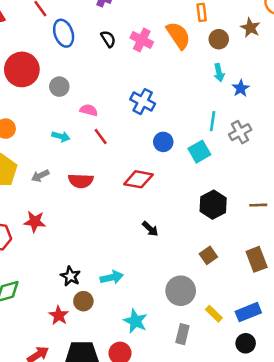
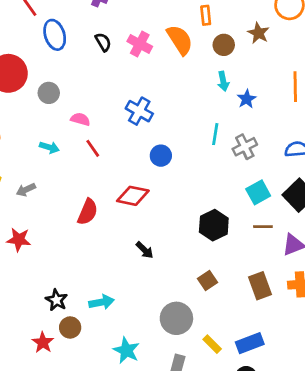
cyan square: (199, 152) -> (258, 192), moved
red semicircle: (81, 181) -> (88, 212), moved, turned -70

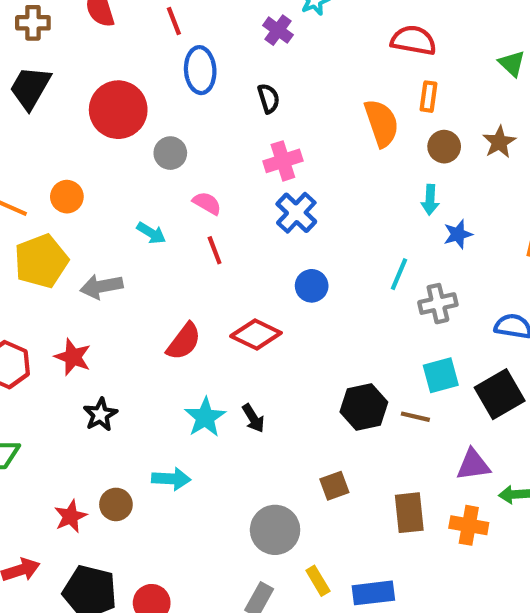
pink cross: (140, 44) -> (283, 161), moved, turned 30
gray arrow: (26, 190) -> (101, 286), size x1.4
brown line: (263, 227) -> (415, 417), moved
black star: (57, 300) -> (100, 415), moved
cyan star: (126, 350) -> (205, 417), moved

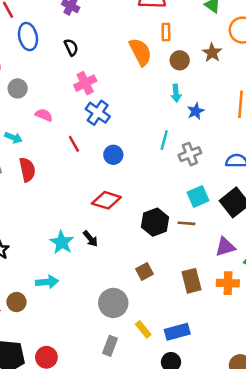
red line: (215, 250) -> (74, 144), moved
red diamond: (256, 335) -> (106, 200), moved
red semicircle: (184, 342) -> (27, 170), moved, turned -40

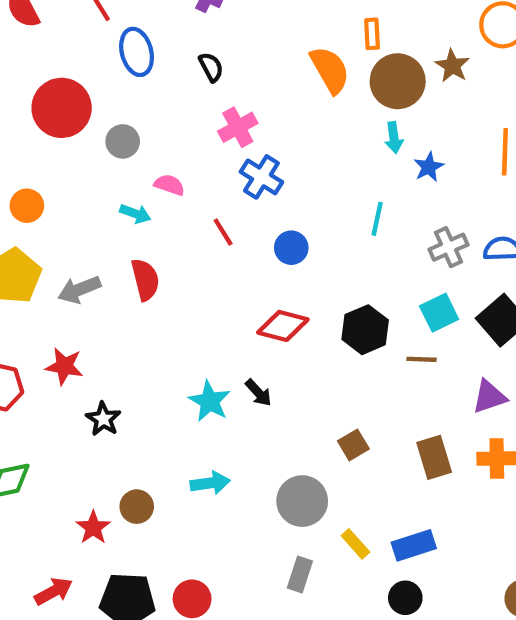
brown circle: (180, 60) -> (398, 81), size x1.6
cyan arrow: (13, 138) -> (135, 214), moved
gray cross: (190, 154) -> (449, 247), moved
black hexagon: (155, 222) -> (365, 330), moved
cyan arrow: (47, 282) -> (210, 483), moved

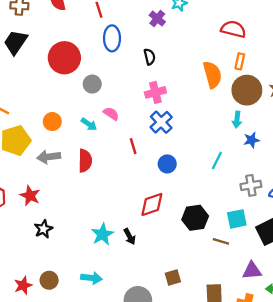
orange circle: (27, 206) -> (52, 122), moved
red diamond: (283, 326) -> (152, 204), turned -48

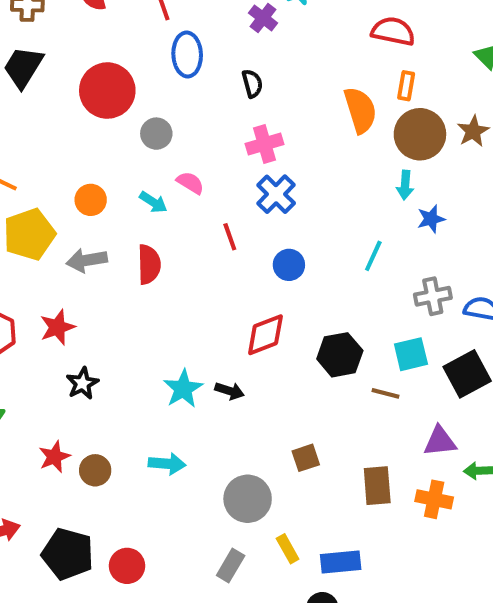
red star: (30, 196) -> (57, 327), turned 30
black arrow: (130, 237) -> (230, 391), turned -42
red star: (23, 285) -> (54, 457), moved

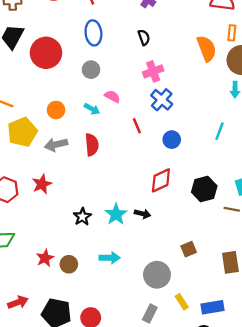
blue ellipse: (187, 55) -> (93, 33), moved
red circle: (107, 91) -> (46, 53), moved
black star: (82, 383) -> (82, 217), moved

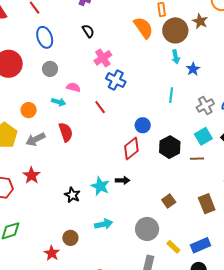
blue circle: (172, 140) -> (143, 125), moved
red star: (45, 258) -> (52, 253), moved

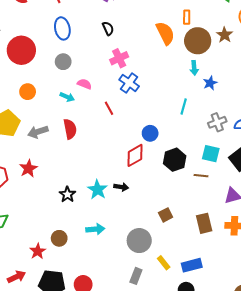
orange circle: (29, 110) -> (28, 92), moved
cyan square: (203, 136) -> (211, 154), turned 36

